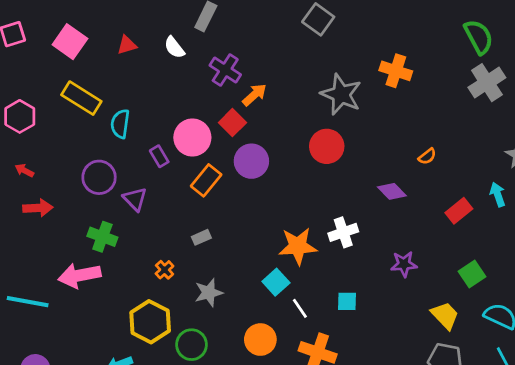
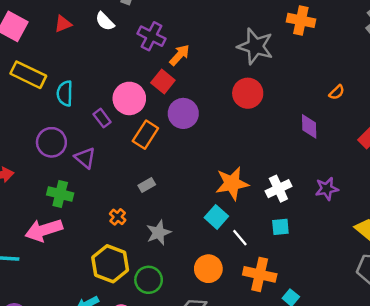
purple diamond: (392, 191) -> (309, 126), turned 50
white cross: (343, 232) -> (278, 189), moved

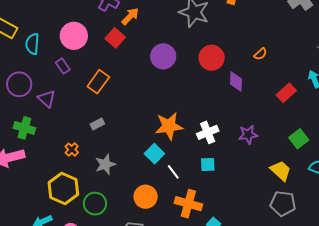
red circle: (248, 93) -> (212, 58), moved
pink circle: (129, 98) -> (74, 36), moved
purple circle: (183, 113) -> (163, 56), moved

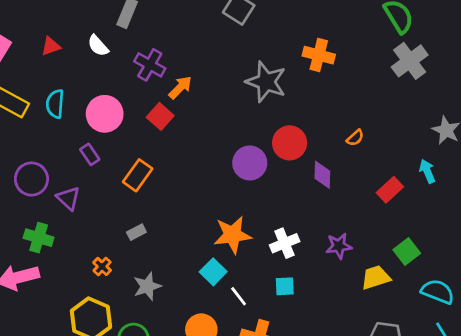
cyan semicircle: (32, 44) -> (55, 104), moved
purple circle: (163, 56) -> (250, 163), moved
yellow trapezoid: (281, 171) -> (376, 277), moved, turned -60

